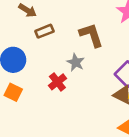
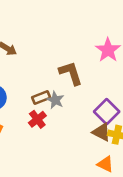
brown rectangle: (44, 31) -> (41, 97), moved

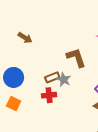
red cross: (37, 119) -> (49, 95), turned 32

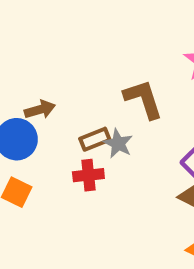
brown arrow: (25, 38) -> (40, 110), moved, turned -48

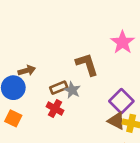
red cross: (88, 175) -> (55, 109), turned 35

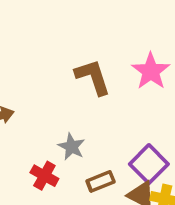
brown L-shape: (87, 64) -> (93, 77), moved
brown rectangle: (59, 88) -> (101, 181), moved

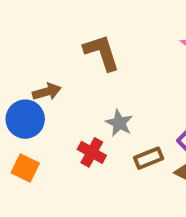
brown L-shape: (93, 77) -> (102, 52), moved

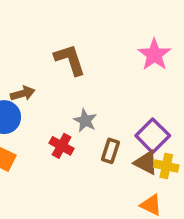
brown rectangle: (149, 158) -> (110, 151), turned -50

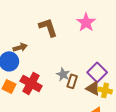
pink star: (154, 55) -> (86, 22), moved
gray star: (85, 120) -> (63, 74), moved
red cross: (62, 146) -> (31, 83), moved, size x1.5

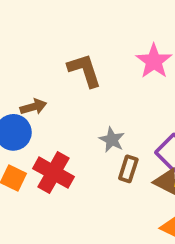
gray star: (63, 74) -> (112, 140), moved

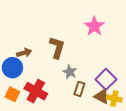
brown L-shape: (85, 70) -> (57, 47), moved, turned 35

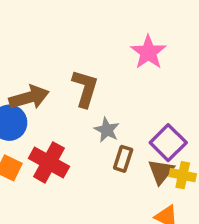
brown arrow: (24, 53) -> (29, 97), size x1.5
brown triangle: (102, 96) -> (161, 172), turned 42

